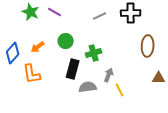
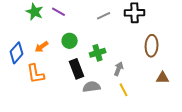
black rectangle: (73, 69) -> (77, 69), turned -36
gray arrow: (109, 75) -> (119, 69), moved

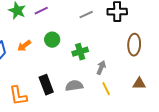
purple line: (59, 12) -> (41, 11), turned -56
black rectangle: (77, 69) -> (46, 85), moved
orange L-shape: (36, 74) -> (18, 96), moved
brown triangle: (163, 78) -> (139, 84), moved

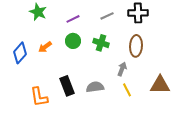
purple line: (41, 11) -> (73, 19), moved
brown ellipse: (134, 45) -> (136, 46), moved
green cross: (80, 52) -> (101, 43), moved, turned 35
brown triangle: (139, 84) -> (160, 85), size x1.5

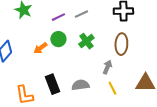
gray line: (107, 16) -> (81, 14), moved
green cross: (101, 43) -> (86, 41), turned 35
orange arrow: (45, 47) -> (40, 48), moved

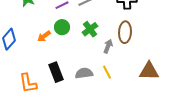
gray arrow: (107, 67) -> (108, 46), moved
yellow line: (112, 88) -> (107, 72), moved

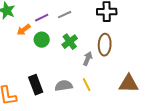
orange arrow: (44, 36) -> (24, 30), moved

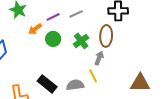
brown ellipse: (105, 45) -> (106, 36), moved
black rectangle: (36, 85) -> (47, 84), turned -30
yellow line: (87, 85) -> (93, 76), moved

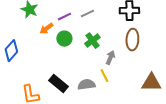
brown ellipse: (106, 36) -> (132, 40), moved

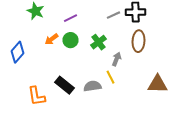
gray line: (87, 14) -> (114, 15), moved
orange arrow: (46, 29) -> (52, 39), moved

